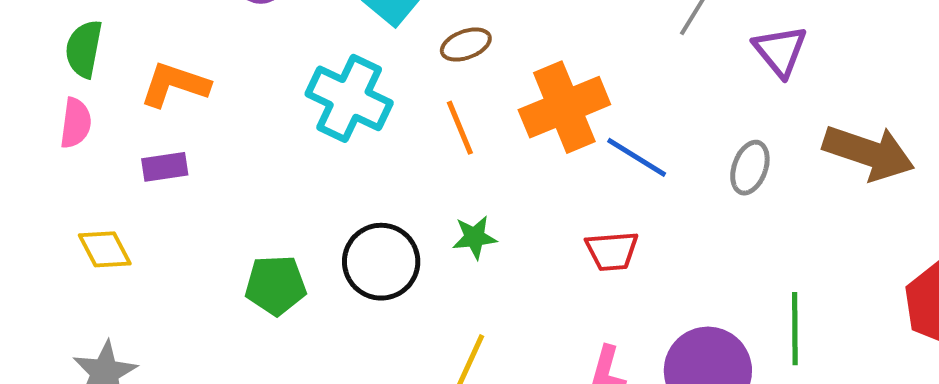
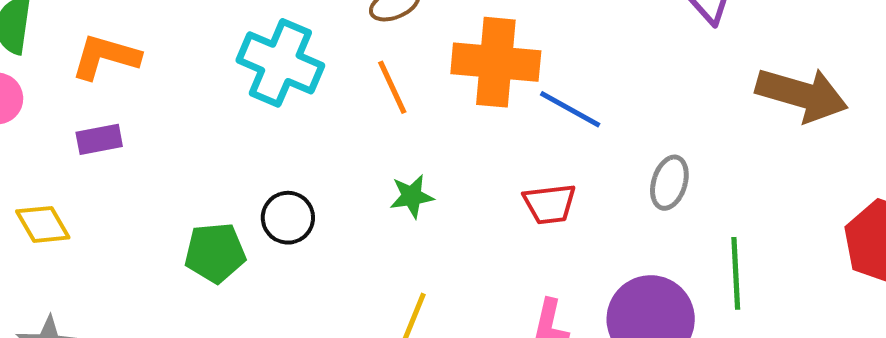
orange cross: (564, 107) -> (496, 62), turned 30
gray ellipse: (750, 168) -> (669, 183), moved
black circle: (381, 262) -> (288, 218), moved, size x0.7

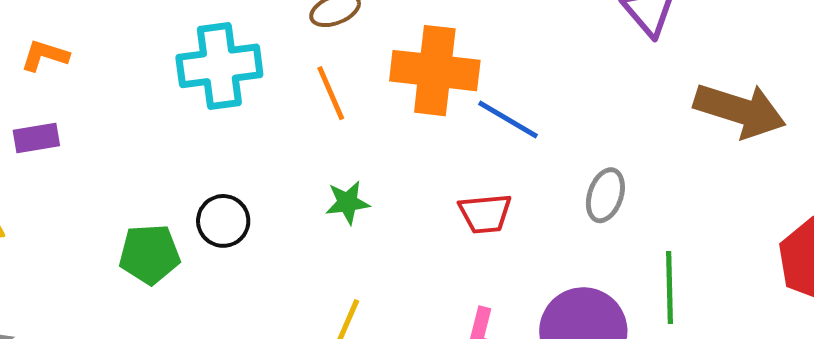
orange L-shape: (106, 57) -> (45, 56), size x0.7
cyan cross: (280, 63) -> (219, 66), turned -32

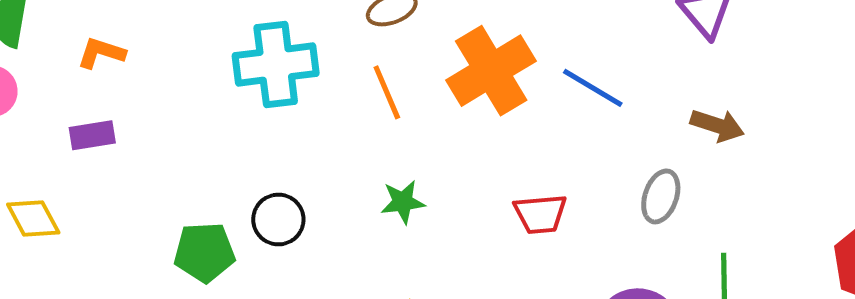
orange cross: (435, 71) -> (491, 71), turned -38
brown arrow: (740, 110) -> (717, 125), moved, size x0.6
blue line: (508, 119) -> (593, 88), moved

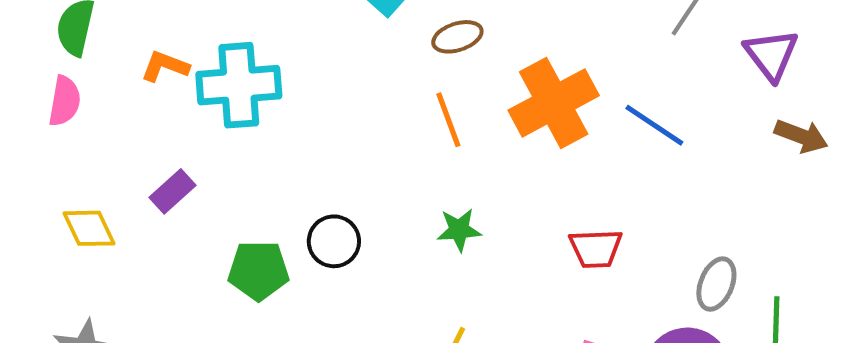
cyan cross: (276, 64) -> (239, 85), moved
brown arrow: (717, 125) -> (801, 136), moved
purple rectangle: (92, 135) -> (172, 191), moved, turned -36
gray ellipse: (661, 196) -> (716, 284), moved

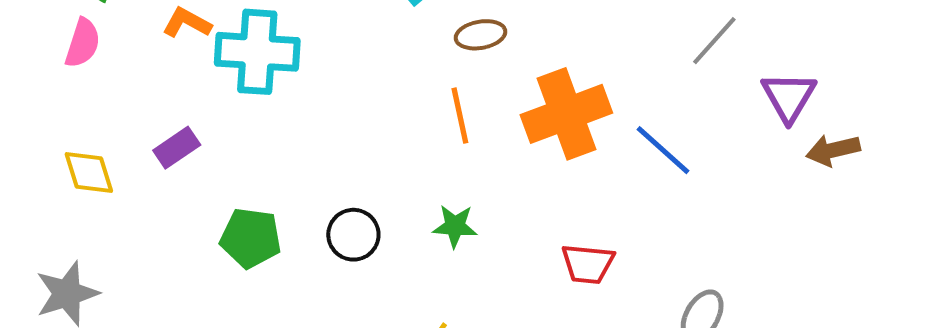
brown arrow: (801, 136) -> (833, 150), moved, turned 138
black circle: (334, 241) -> (353, 235), moved

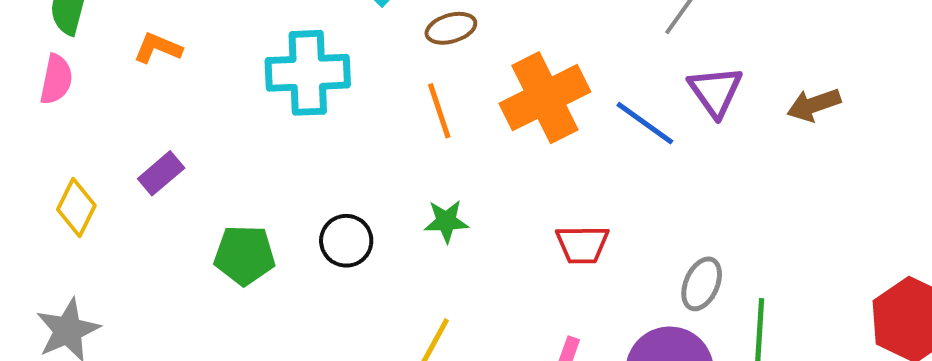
cyan cross: (257, 52) -> (308, 73), moved
purple triangle: (789, 97) -> (715, 91), moved
yellow diamond: (89, 172) -> (76, 207), turned 50

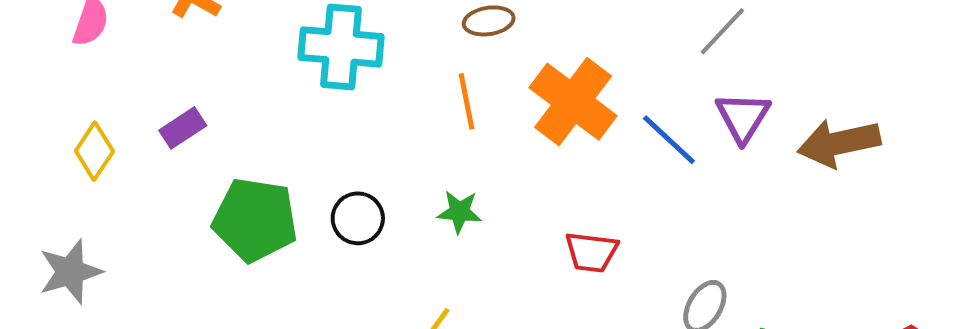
orange cross: (545, 98) -> (573, 102), turned -34
brown arrow: (814, 105) -> (839, 143), size x1.5
green pentagon: (244, 255) -> (255, 220), size x1.4

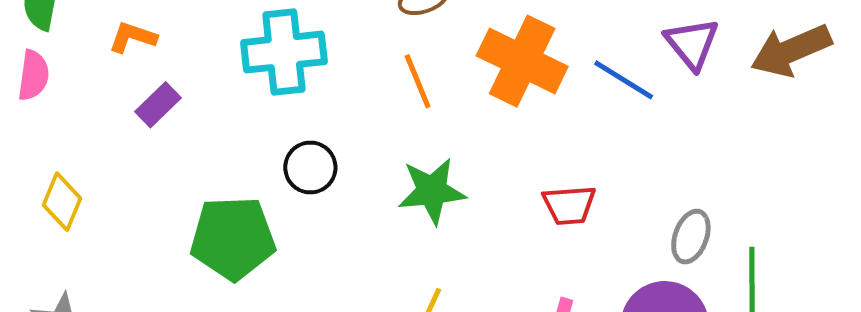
purple rectangle: (183, 128) -> (158, 105), moved
green star: (459, 212) -> (432, 191), size x1.5
black circle: (358, 218) -> (310, 167), moved

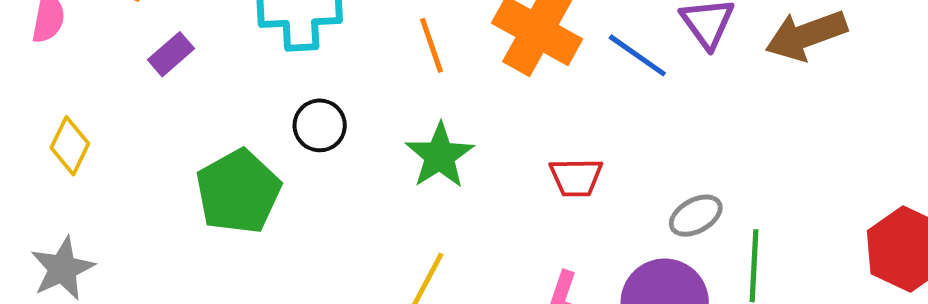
green star: (432, 191) -> (440, 156), turned -30
gray ellipse: (691, 237) -> (696, 216), turned 38
green pentagon: (233, 238) -> (238, 192), turned -30

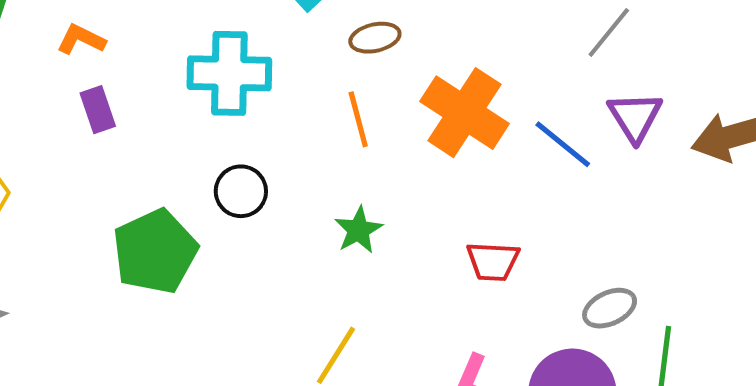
purple rectangle: (171, 54) -> (98, 110), turned -72
green star: (440, 156) -> (358, 230), size x0.7

